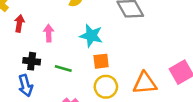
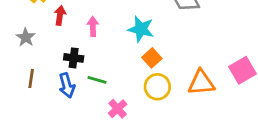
orange square: (101, 61) -> (152, 58), turned -35
green line: (63, 68) -> (97, 80), moved

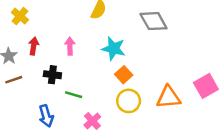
red arrow: (60, 15) -> (34, 46), moved
brown line: (31, 79) -> (14, 80), moved, turned 63
blue arrow: (67, 85) -> (46, 116), moved

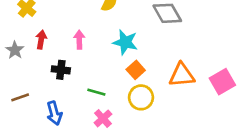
brown line: (14, 80) -> (20, 97), moved
green line: (74, 95) -> (96, 92), moved
orange triangle: (169, 97) -> (182, 75), moved

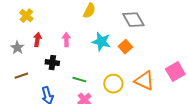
orange square: (136, 70) -> (125, 47), moved
orange triangle: (182, 75) -> (144, 81), moved, turned 30
brown line: (20, 97) -> (21, 76), moved

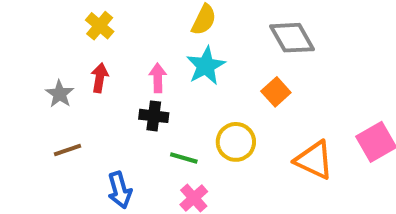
yellow cross: (26, 16) -> (100, 26), moved
cyan star: (101, 42) -> (206, 66), moved, turned 30
black cross: (52, 63) -> (154, 116), moved
yellow circle: (113, 84) -> (236, 142), moved

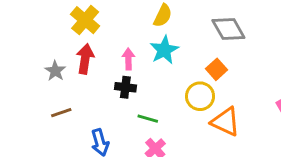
yellow cross: (100, 26) -> (85, 20), size x1.4
red arrow: (100, 78) -> (85, 59), size x1.4
yellow circle: (236, 142) -> (200, 96), moved
orange triangle: (314, 160) -> (225, 122), moved

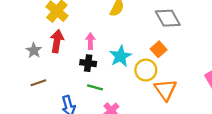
cyan star: (164, 50) -> (120, 56), moved
green line: (148, 119) -> (95, 87), moved
orange triangle: (225, 122) -> (165, 90), turned 30

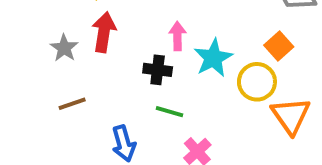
pink arrow: (90, 41) -> (177, 36), moved

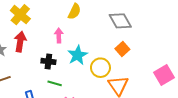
pink arrow: (177, 36) -> (59, 35), moved
orange square: (279, 46) -> (122, 49), moved

